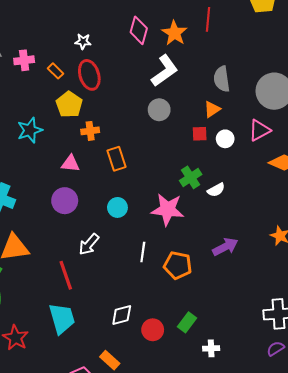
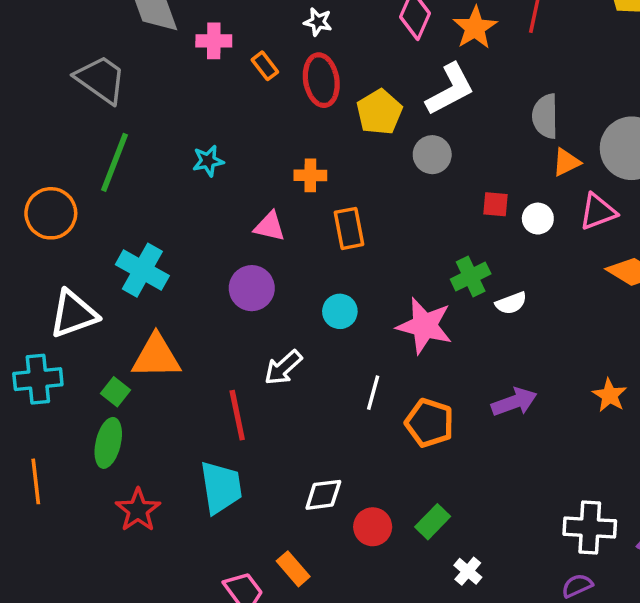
yellow pentagon: (69, 105) -> (379, 112), moved
orange triangle: (212, 109) -> (566, 162), moved
cyan star: (30, 130) -> (208, 161), size x0.7
white cross: (211, 348) -> (468, 571), turned 35

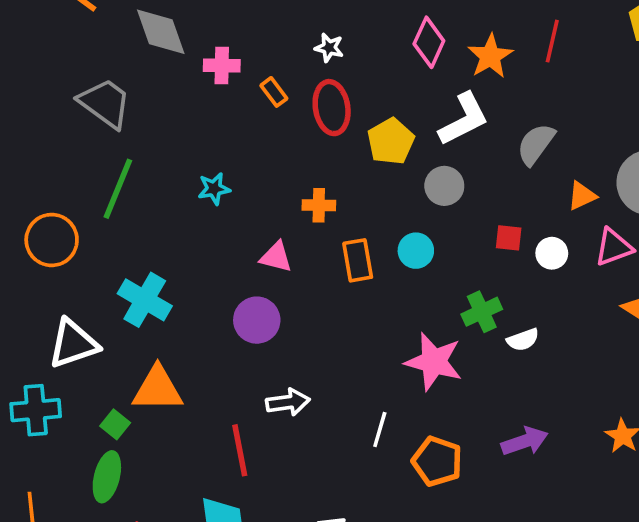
gray semicircle: (545, 116) -> (536, 144), moved, turned 36
cyan circle: (340, 311) -> (416, 251), moved
white arrow: (283, 368) -> (288, 402), turned -147

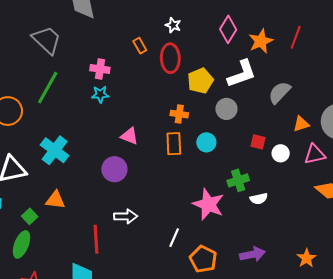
pink cross: (222, 66) -> (100, 69), moved
orange cross: (319, 205) -> (179, 114), moved
orange triangle: (158, 389) -> (55, 200), size x0.7

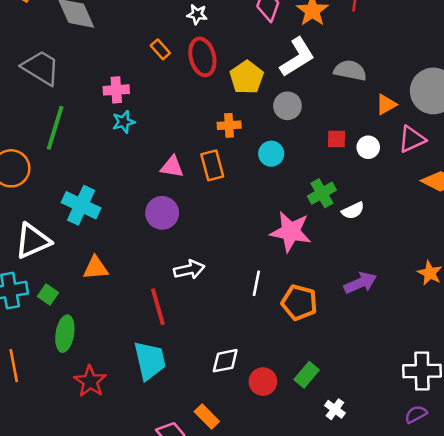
gray semicircle: (279, 92) -> (350, 70), turned 70
orange rectangle: (174, 144) -> (212, 165), moved
green square: (30, 216) -> (48, 294), moved

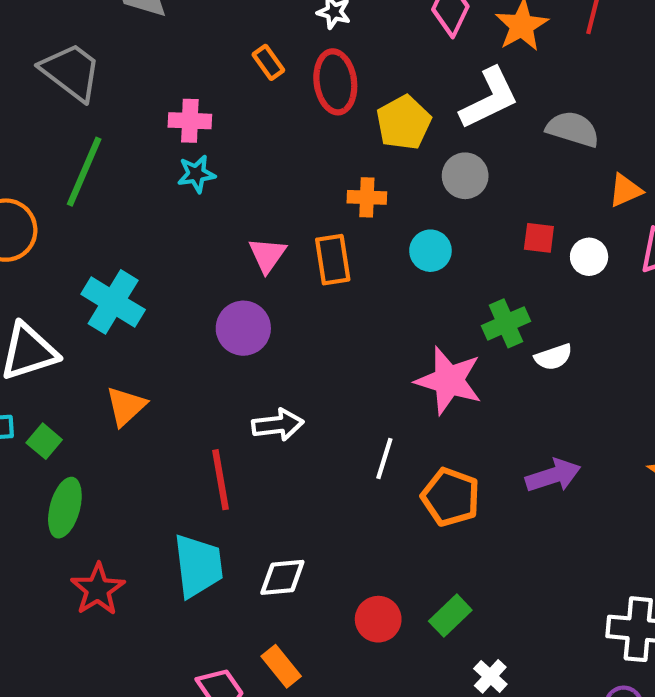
pink triangle: (172, 167) -> (267, 255), turned 50
orange triangle: (96, 268) -> (126, 406), turned -44
white diamond: (225, 361) -> (282, 577), moved

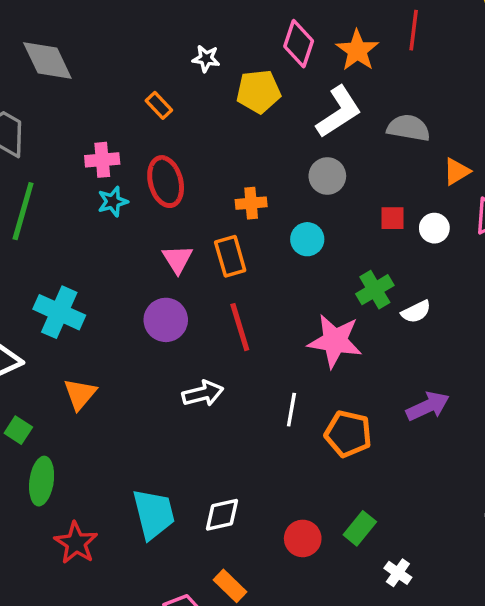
red ellipse: (335, 82) -> (166, 182), moved
yellow pentagon: (404, 123) -> (258, 92), moved, turned 30
red line: (221, 480) -> (240, 327), moved

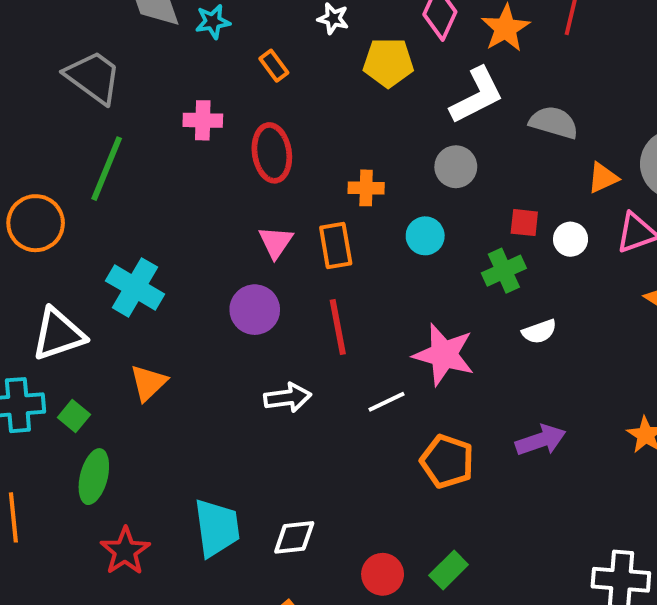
cyan star: (113, 202) -> (213, 22), moved
green cross: (375, 290) -> (504, 271), moved
white line: (291, 410) -> (386, 402), moved, turned 48

